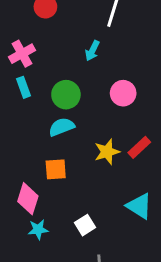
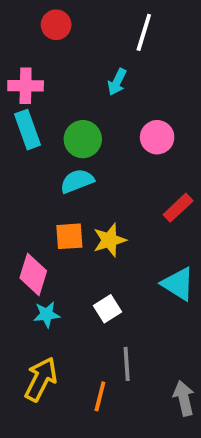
pink cross: (22, 54) -> (26, 86), turned 30
cyan rectangle: (23, 87) -> (28, 130), size x1.4
yellow star: (107, 152) -> (109, 240), moved

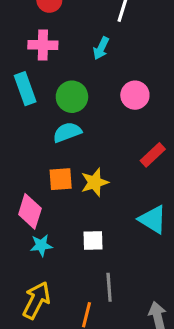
pink cross: (26, 86) -> (43, 45), moved
white square: (108, 309) -> (93, 240), turned 30

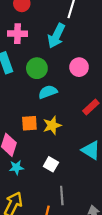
cyan arrow: (101, 48) -> (56, 36), size x1.6
cyan semicircle: (67, 132) -> (48, 92), moved
white square: (93, 240) -> (51, 164), turned 32

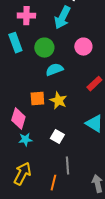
yellow star: (52, 125) -> (58, 101), turned -30

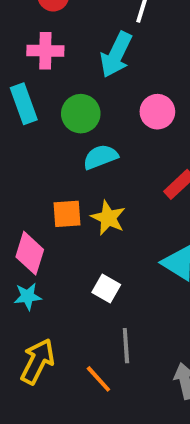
cyan star: (25, 140) -> (28, 296), moved
orange line: (53, 183) -> (98, 379), turned -56

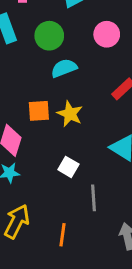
gray line: (126, 346) -> (93, 198), moved
orange line: (98, 379) -> (63, 235), turned 50

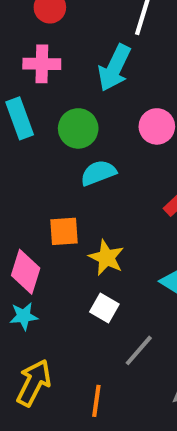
yellow star: (70, 114) -> (106, 258), moved
gray line: (93, 198) -> (139, 350), turned 45

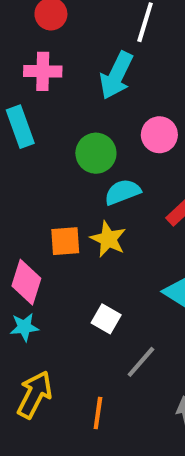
green circle: (78, 128) -> (96, 153), moved
cyan semicircle: (98, 173) -> (123, 192), moved
yellow star: (106, 258) -> (108, 239), moved

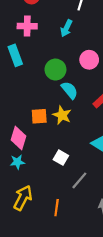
cyan arrow: (116, 75) -> (66, 28), size x0.7
cyan semicircle: (123, 192) -> (70, 90), turned 72

